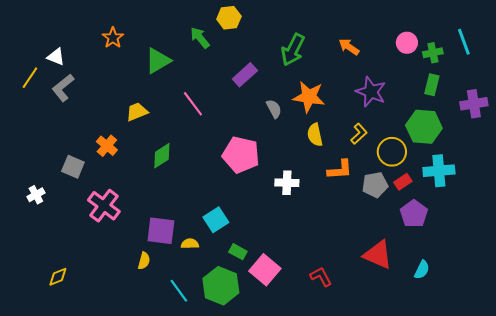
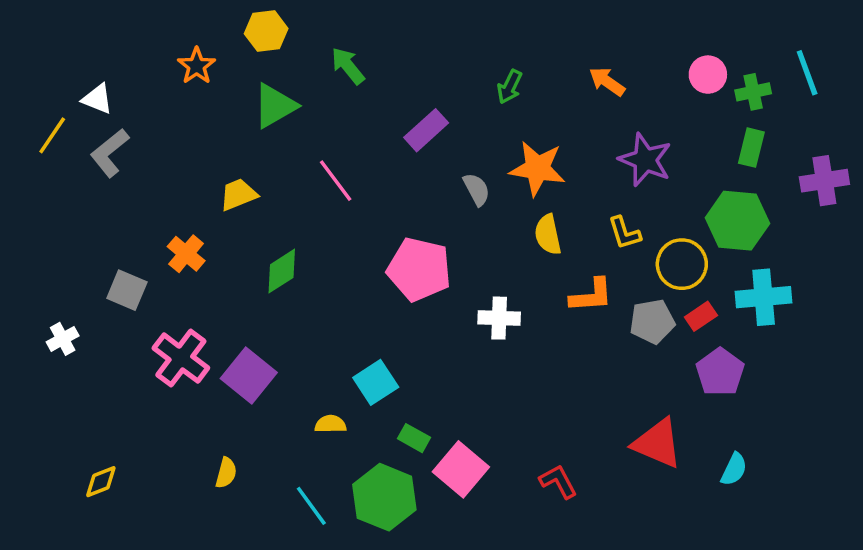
yellow hexagon: (229, 18) -> (266, 31), moved
green arrow: (293, 50) -> (510, 87), size x0.6
yellow L-shape: (359, 134) -> (624, 233), turned 115
purple square: (161, 231) -> (249, 375), moved, turned 32
yellow semicircle: (144, 261) -> (226, 473), moved

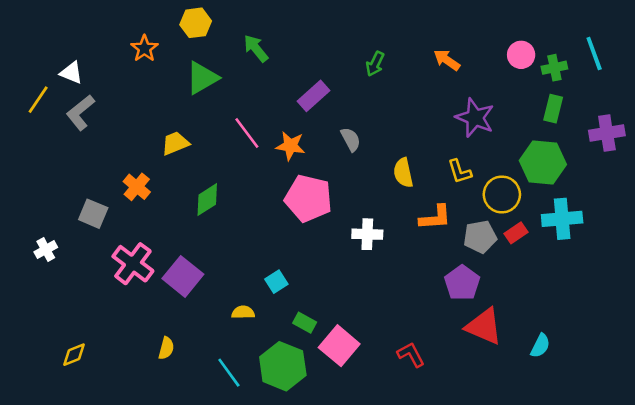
orange star: (537, 168) -> (290, 146), moved, size x0.7
purple pentagon: (720, 372) -> (462, 283), moved
cyan square: (376, 382) -> (276, 282), size x0.7

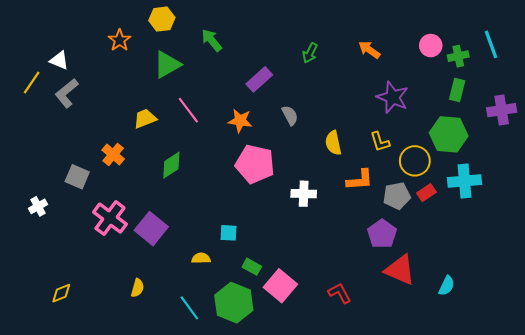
pink line: (247, 133) -> (188, 110), moved
cyan square: (276, 282) -> (229, 233), turned 36

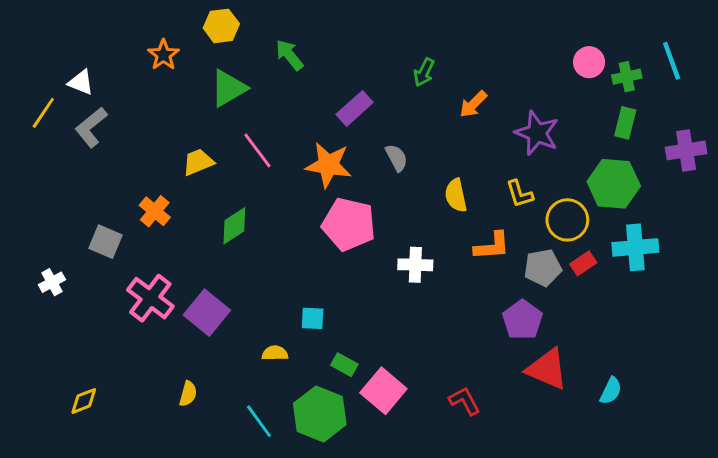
orange arrow: (369, 50) -> (473, 104), moved, turned -80
orange star: (240, 121) -> (328, 165), size x1.4

